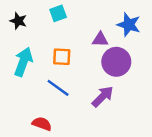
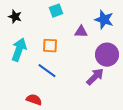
cyan square: (58, 13) -> (56, 11), moved
purple circle: (116, 62) -> (107, 55), moved
purple arrow: (103, 97) -> (95, 77), moved

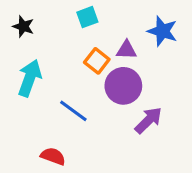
orange square: (50, 46) -> (97, 61), moved, turned 35
purple circle: (107, 55) -> (123, 86), moved

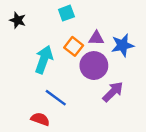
blue star: (162, 31) -> (122, 45), moved, turned -30
cyan arrow: (30, 78) -> (44, 60), moved
blue line: (73, 111) -> (56, 98), moved

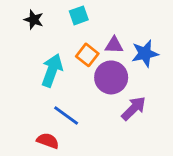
black star: (18, 20) -> (34, 20), moved

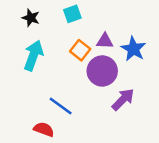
blue star: (145, 53) -> (133, 49), turned -30
cyan arrow: (52, 70) -> (33, 55), moved

